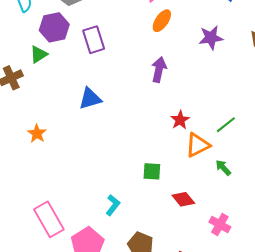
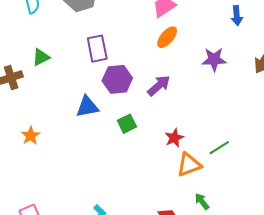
purple hexagon: (54, 27) -> (117, 79), moved
purple arrow: (159, 70) -> (159, 86), turned 30
green arrow: (223, 168) -> (202, 201), moved
green square: (152, 171) -> (127, 124), moved, turned -36

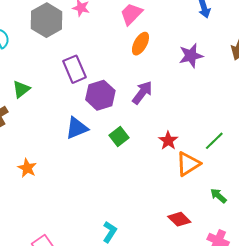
green arrow: (202, 201) -> (218, 196), moved

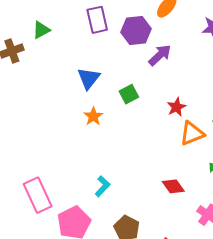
purple hexagon: (100, 95) -> (136, 31), moved
blue triangle: (77, 128) -> (89, 78), turned -40
orange star: (27, 168) -> (93, 116), moved

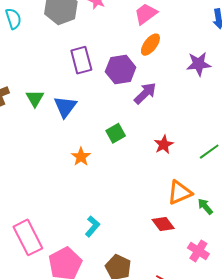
green triangle: (41, 30) -> (35, 98), moved, turned -30
blue triangle: (89, 78) -> (65, 107), moved
orange triangle: (192, 134) -> (180, 193), moved

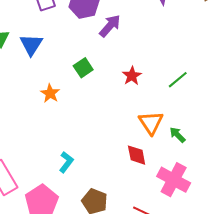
orange triangle: (180, 193) -> (151, 123), turned -36
red diamond: (163, 224) -> (137, 155), turned 30
pink cross: (198, 251) -> (174, 180), size x1.5

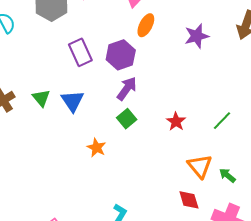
purple arrow: (110, 26) -> (127, 89), moved

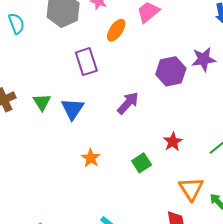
orange ellipse: (146, 25) -> (116, 30), moved
purple hexagon: (121, 55) -> (171, 71), moved
green square: (127, 119) -> (142, 163), moved

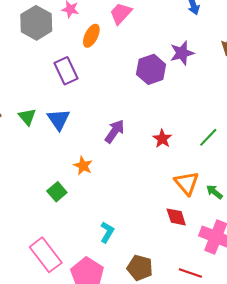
purple arrow: (128, 103) -> (115, 131), moved
green square: (142, 163) -> (57, 192), moved

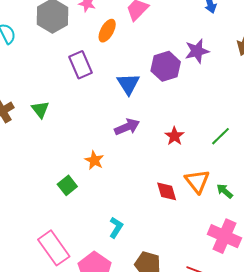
blue triangle: (59, 119) -> (128, 84), moved
purple arrow: (115, 131) -> (127, 127), turned 30
red diamond: (176, 217) -> (167, 191), moved

